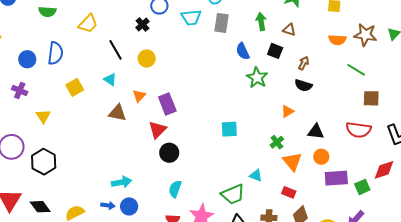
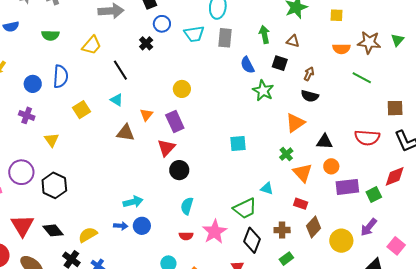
yellow circle: (147, 58) -> (182, 89), moved
brown square: (371, 98) -> (395, 108), moved
orange triangle: (287, 111) -> (295, 123), size x1.5

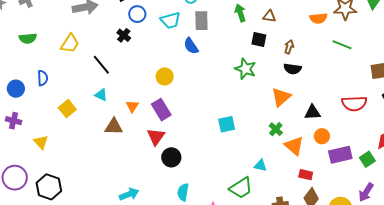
blue semicircle: (247, 65) -> (191, 46), moved
blue semicircle: (61, 76) -> (43, 78), size x0.7
red rectangle: (301, 204) -> (306, 175), moved

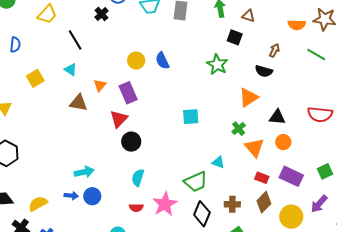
blue semicircle: (191, 46) -> (162, 61), moved
brown arrow: (289, 47) -> (274, 50), moved
purple rectangle: (340, 155) -> (291, 176), moved, turned 30

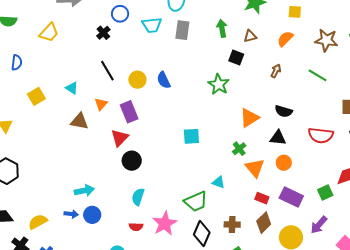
brown triangle: (248, 16) -> (250, 36), turned -32
orange semicircle: (297, 25) -> (285, 39), moved, turned 132
black line: (75, 40) -> (107, 71), moved
black semicircle: (264, 71) -> (284, 111), moved

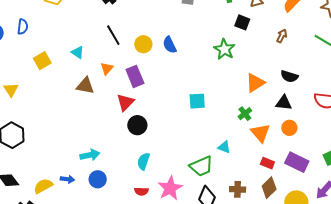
blue arrow: (71, 214) -> (67, 179), moved

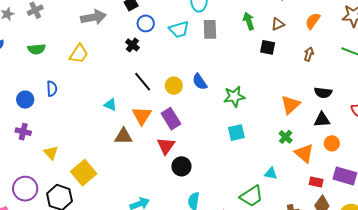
green star: (224, 49) -> (234, 97), moved, turned -30
yellow square: (42, 61) -> (84, 173), moved, size x1.4
orange triangle: (107, 68) -> (142, 116), size x1.5

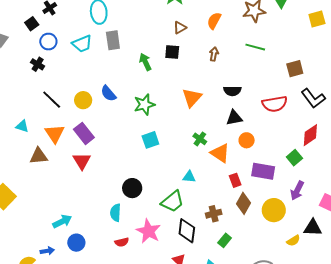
green arrow: (249, 21) -> (145, 62), moved
orange triangle: (291, 105) -> (192, 98), moved
black circle: (181, 166) -> (132, 188), moved
red rectangle: (316, 182) -> (235, 180), turned 64

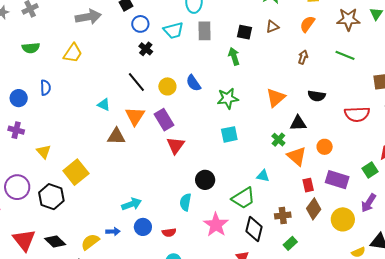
black square: (172, 52) -> (245, 32), moved
black cross: (38, 64) -> (146, 49), moved
black triangle: (234, 118) -> (298, 123), moved
red triangle: (82, 161) -> (175, 145), moved
red semicircle: (122, 242) -> (169, 232), moved

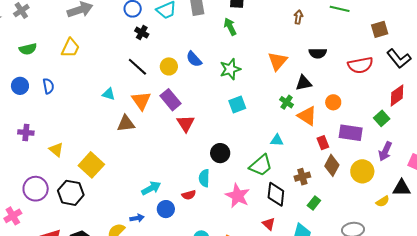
blue circle: (19, 98) -> (20, 86), moved
red semicircle: (169, 232) -> (189, 195), moved

